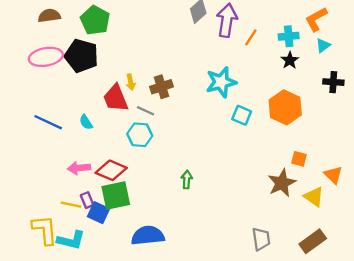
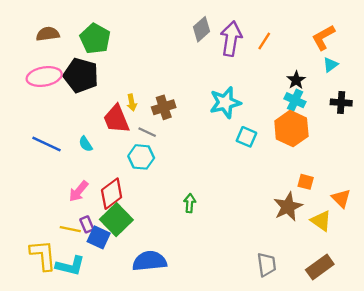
cyan cross: (289, 36) -> (295, 100), moved, turned 30
orange line: (251, 37) -> (264, 41), moved
pink arrow: (79, 168) -> (78, 191), turned -45
red diamond: (111, 170) -> (112, 194), turned -60
green square: (116, 195) -> (116, 220), turned -32

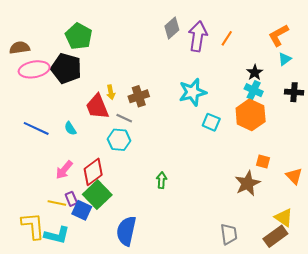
brown semicircle: (48, 34) -> (20, 48), moved
yellow triangle: (321, 221) -> (284, 217), moved
blue semicircle: (149, 261) -> (126, 231), turned -72

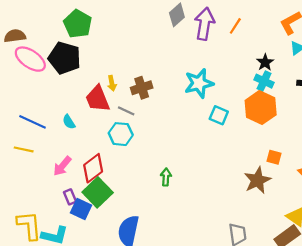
pink ellipse: (34, 69) -> (30, 59), turned 44
yellow line: (57, 203) -> (24, 149), moved

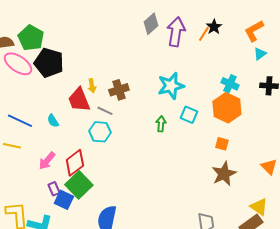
green pentagon: (78, 24) -> (31, 38), moved
black star: (265, 62) -> (214, 27), moved
orange square: (274, 157) -> (222, 144), moved
green arrow: (166, 177) -> (161, 124), moved

